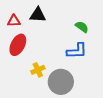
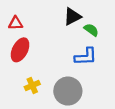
black triangle: (38, 15) -> (72, 16), moved, turned -30
yellow cross: (38, 70) -> (32, 85), moved

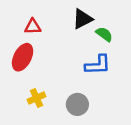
red triangle: (16, 23) -> (33, 27), moved
gray circle: (68, 91) -> (77, 104), size x0.7

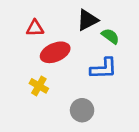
red ellipse: (23, 57) -> (55, 52), moved, turned 40
yellow cross: (37, 98) -> (39, 86), moved, turned -36

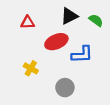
green semicircle: (110, 36) -> (96, 20), moved
red ellipse: (55, 52) -> (56, 42), moved

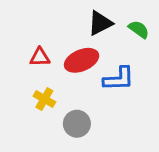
red triangle: (28, 22) -> (40, 57), moved
gray circle: (65, 88) -> (77, 124), moved

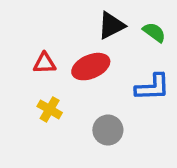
blue L-shape: (119, 79) -> (152, 87), moved
gray circle: (77, 124) -> (108, 130), moved

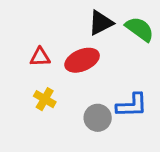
green semicircle: (154, 32) -> (140, 29), size x1.4
blue L-shape: (152, 87) -> (132, 105), moved

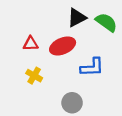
blue L-shape: (132, 105) -> (92, 67), moved
gray circle: (98, 118) -> (72, 103), moved

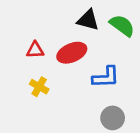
black triangle: (77, 18) -> (88, 20), turned 42
gray circle: (72, 103) -> (113, 118), moved

